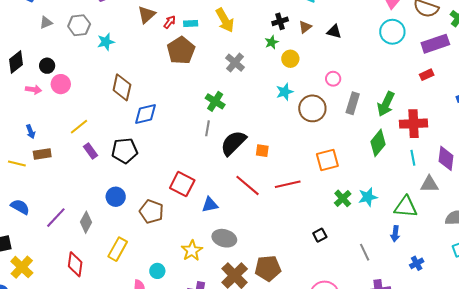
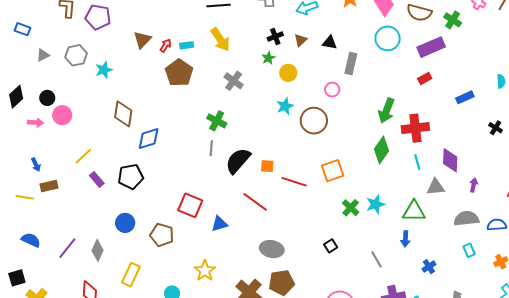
gray rectangle: (353, 103) -> (351, 63), moved
red line: (288, 184) -> (294, 182), moved, turned 35
gray ellipse: (224, 238) -> (272, 249), moved

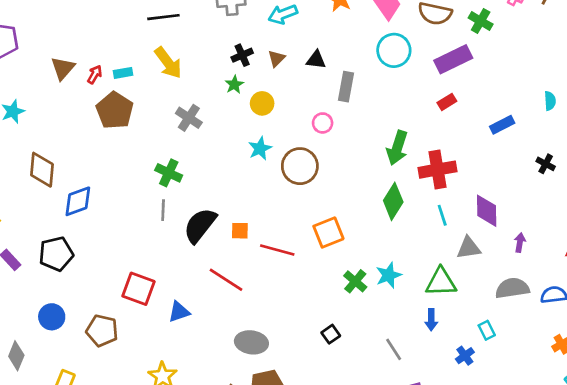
cyan rectangle: (469, 250) -> (487, 330), moved

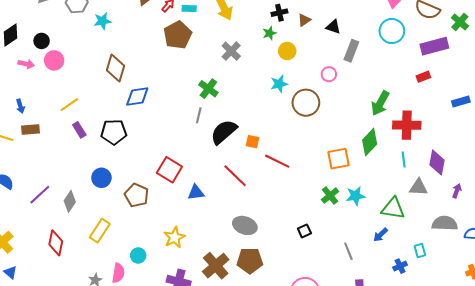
orange square: (328, 232) -> (339, 159), moved
blue arrow: (431, 320) -> (380, 235), turned 35

